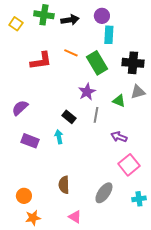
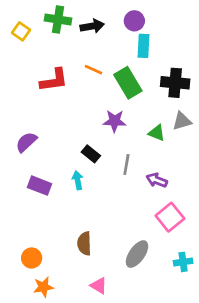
purple star: (87, 92) -> (115, 121), turned 30
gray line: (96, 115) -> (126, 164), moved

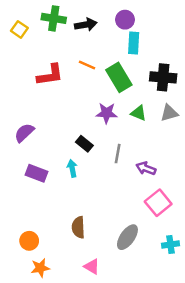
green triangle: (157, 133) -> (139, 113), moved

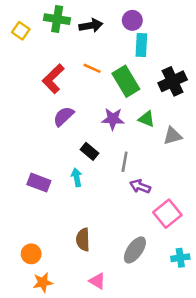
red L-shape: (50, 75) -> (53, 79), turned 144
black cross: (163, 77) -> (173, 81), turned -30
gray triangle: (169, 113) -> (173, 136), moved
purple semicircle: (24, 133) -> (64, 116), moved
purple arrow: (146, 168) -> (140, 186), moved

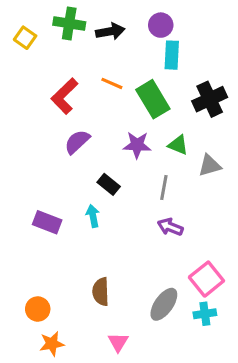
gray line: (125, 162) -> (164, 188), moved
pink square: (167, 214) -> (206, 279), moved
cyan cross: (180, 258) -> (205, 314), moved
pink triangle: (97, 281) -> (118, 342), turned 30

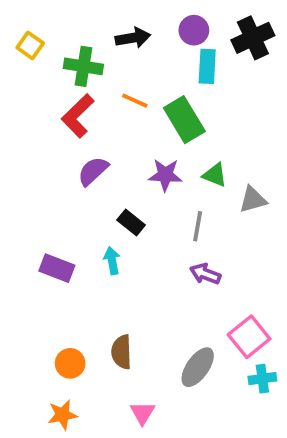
green cross: (69, 23) -> (83, 66), moved
black cross: (210, 99) -> (253, 38), moved
orange circle: (38, 309) -> (70, 363), moved
cyan cross: (205, 314) -> (262, 379), moved

